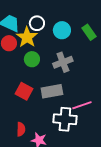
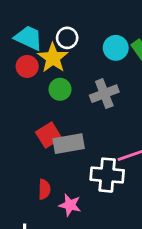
cyan circle: (62, 30) -> (116, 48), moved
red square: (24, 91) -> (49, 135), turned 30
gray rectangle: (52, 91) -> (69, 144), moved

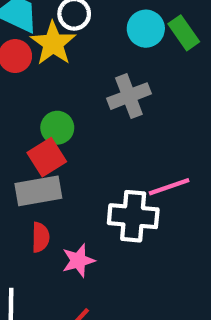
green circle: (60, 89) -> (57, 128), moved
gray rectangle: (69, 144) -> (38, 191), moved
pink star: (70, 205) -> (78, 260), turned -30

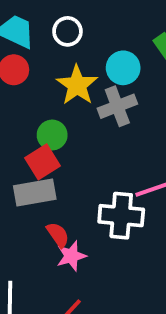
cyan circle: (146, 29) -> (123, 68), moved
yellow star: (53, 43) -> (77, 85), moved
red semicircle: (40, 237) -> (58, 235), moved, turned -36

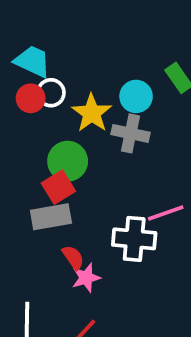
white circle: (67, 31) -> (51, 93), moved
gray cross: (117, 106) -> (131, 133), turned 33
green circle: (52, 135) -> (68, 161), size x1.4

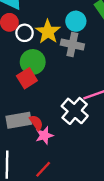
white circle: (51, 93) -> (25, 33), moved
gray rectangle: (51, 217) -> (19, 120), moved
white cross: (134, 239) -> (75, 111), turned 36

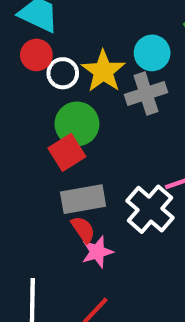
gray cross: (72, 45) -> (146, 94), turned -30
gray rectangle: (19, 120) -> (83, 199), moved

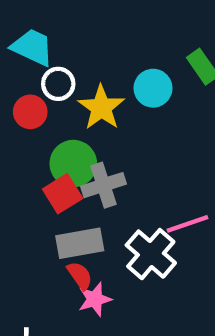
red circle: (36, 55) -> (30, 112), moved
white circle: (63, 73) -> (58, 84), moved
gray cross: (146, 94) -> (103, 185), moved

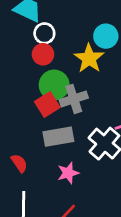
yellow star: (101, 108) -> (89, 58), moved
red circle: (30, 112) -> (43, 54), moved
red semicircle: (80, 276) -> (19, 163), moved

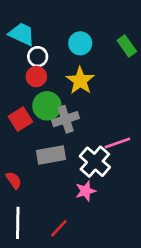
cyan circle: (106, 36) -> (80, 43), moved
red square: (47, 105) -> (20, 119), moved
pink star: (68, 173) -> (86, 191), moved

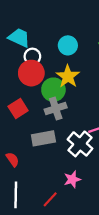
red circle: (36, 77) -> (31, 73), size x1.5
green circle: (47, 106) -> (53, 90), moved
pink star: (86, 191) -> (72, 179), moved

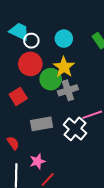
white circle: (32, 56) -> (31, 41), moved
gray cross: (56, 109) -> (68, 90), moved
pink star: (72, 179) -> (37, 161), moved

